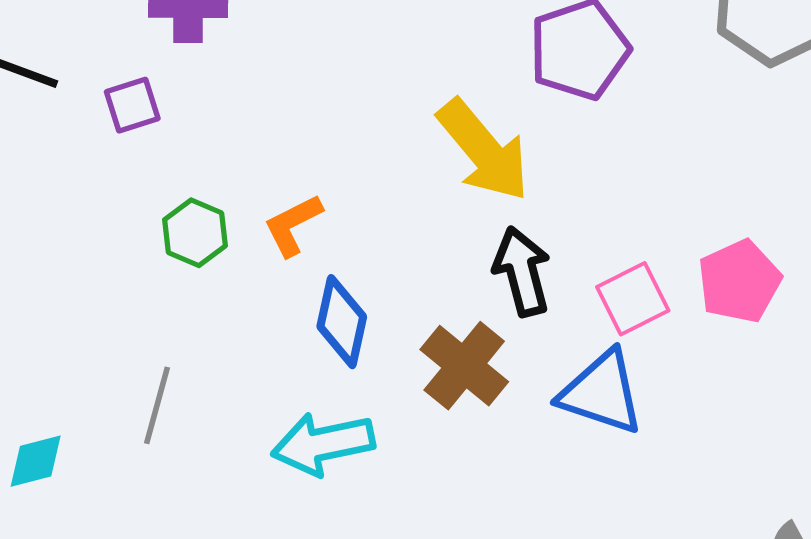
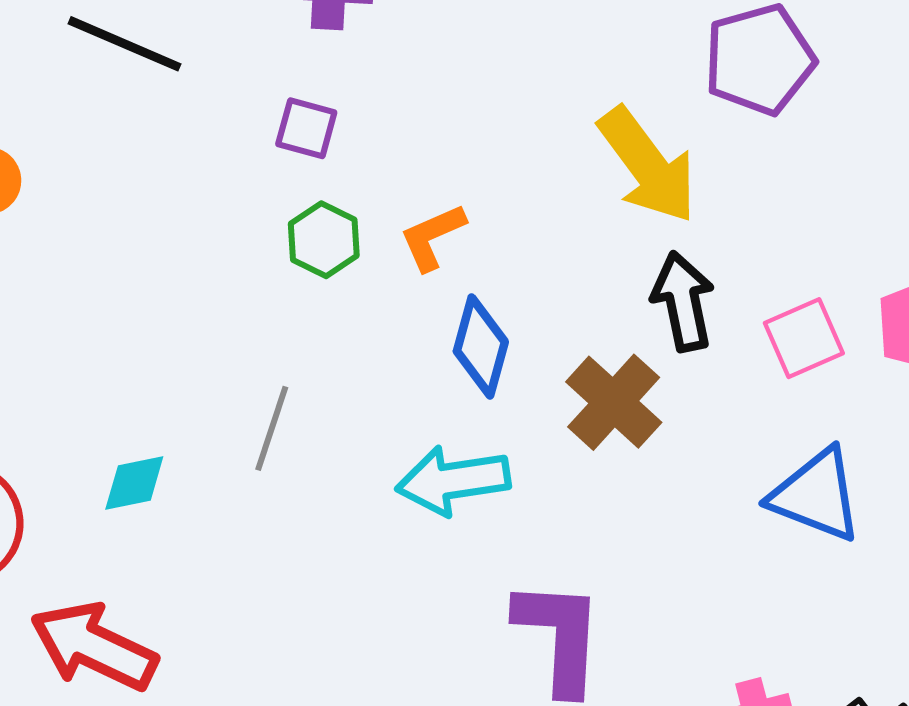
purple square: (132, 105) -> (306, 128), moved, turned 30
blue triangle: (602, 393) -> (816, 495), moved

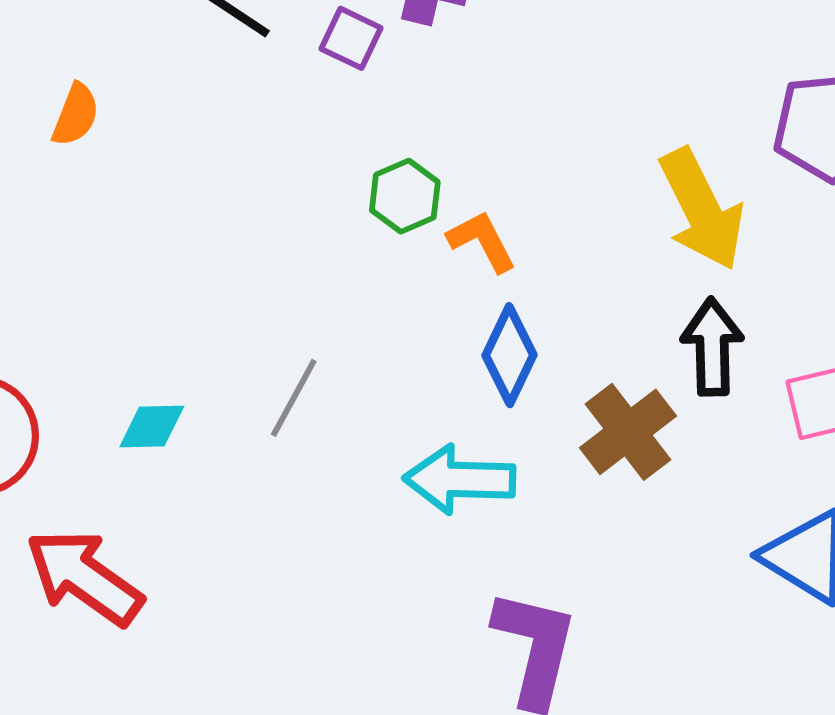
purple square: (306, 128) -> (351, 38), moved
orange L-shape: (432, 237) -> (482, 241), turned 76
green hexagon: (324, 240) -> (405, 196), moved

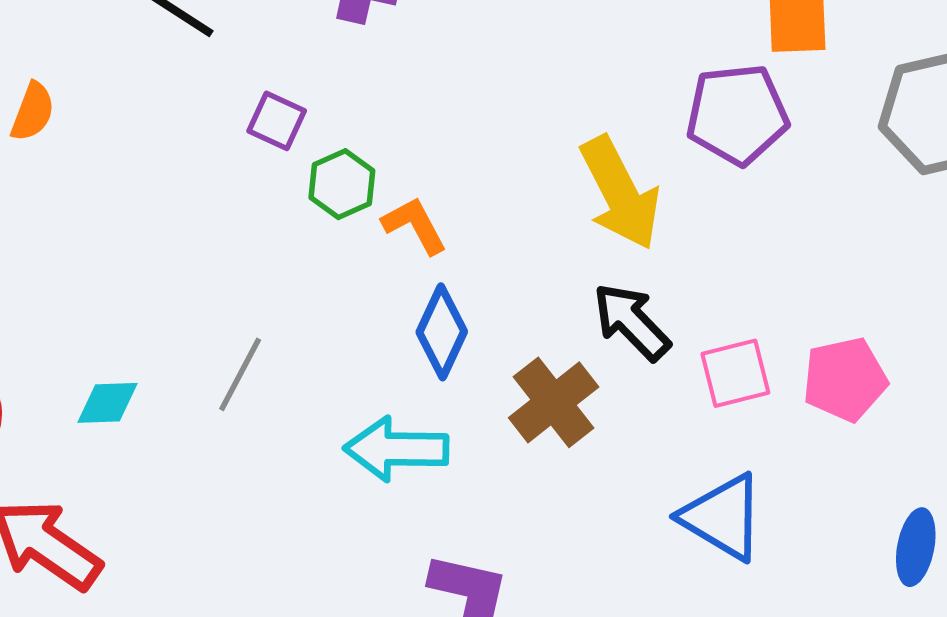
purple square: (351, 38) -> (277, 121), moved
black arrow: (712, 347) -> (632, 322), turned -42

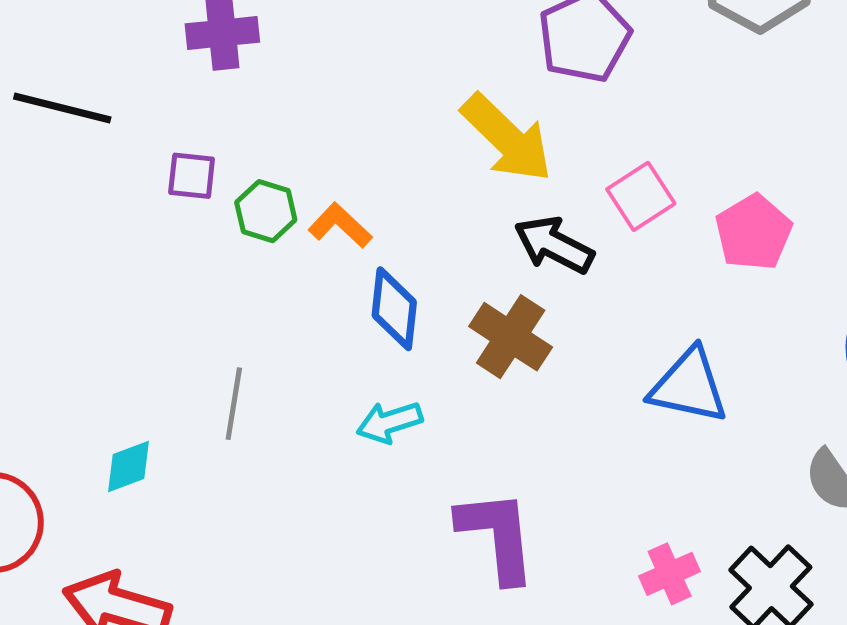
pink square: (735, 373) -> (641, 196), moved
cyan arrow: (396, 449) -> (389, 422), size x0.7

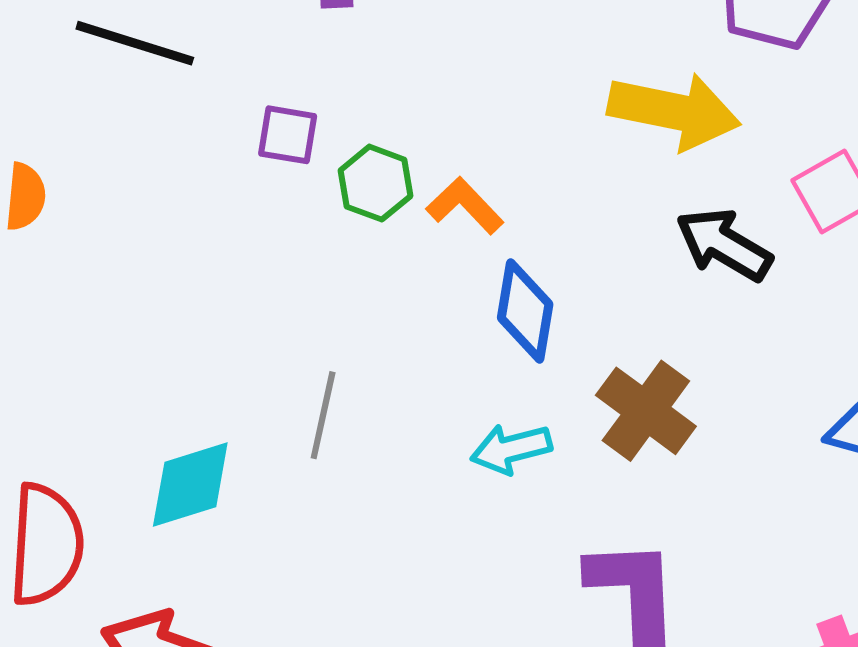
yellow arrow: (507, 138) -> (674, 111), turned -36
brown cross: (511, 337) -> (646, 411), moved
cyan diamond: (128, 467) -> (190, 484), size x1.4

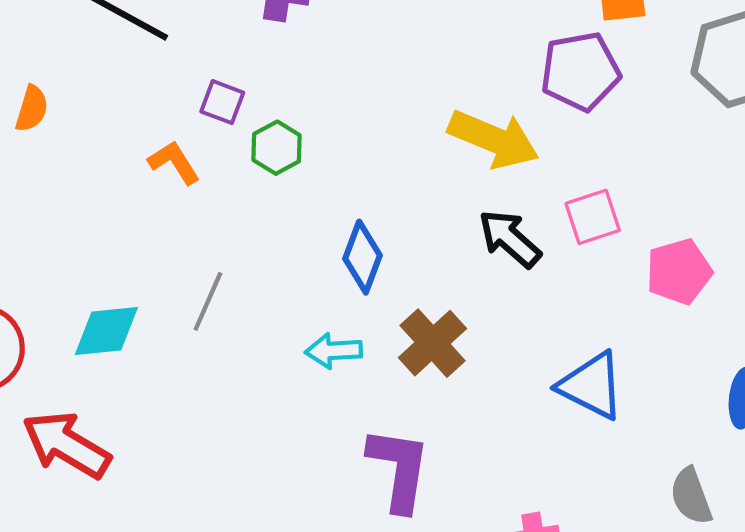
orange L-shape: (465, 206) -> (174, 162), moved

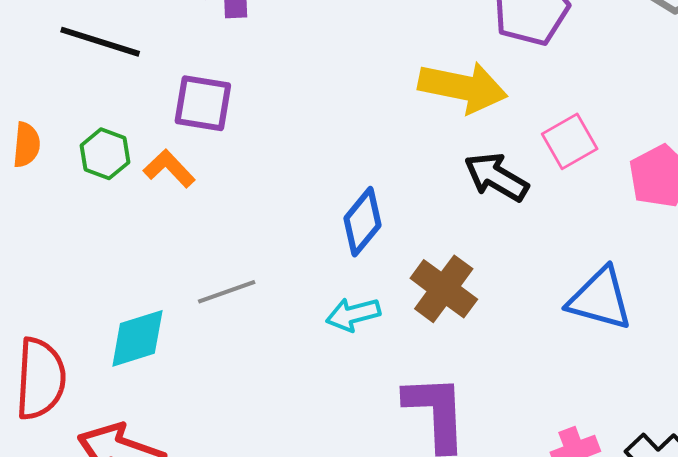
purple square: (222, 102) -> (203, 103), size x1.4
green hexagon: (277, 148) -> (105, 154), moved
blue diamond: (363, 257) -> (362, 222), turned 30
gray line: (208, 301) -> (227, 292), turned 58

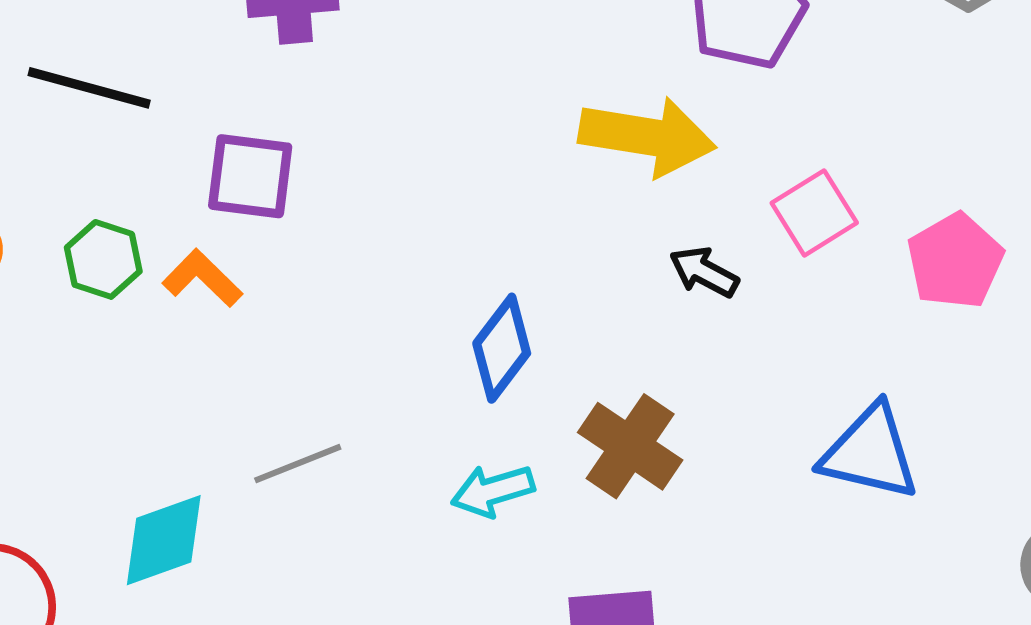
black arrow: (496, 177) -> (704, 272), size x0.7

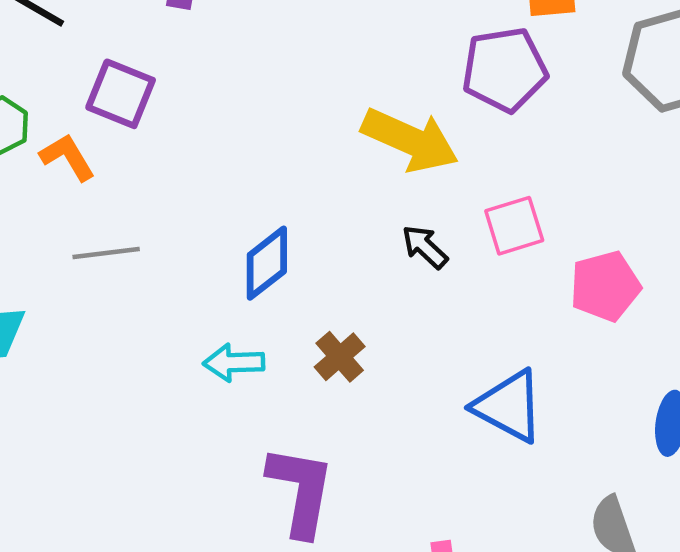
brown cross: (630, 446) -> (340, 357), size x0.7
gray line: (298, 464) -> (106, 253), moved

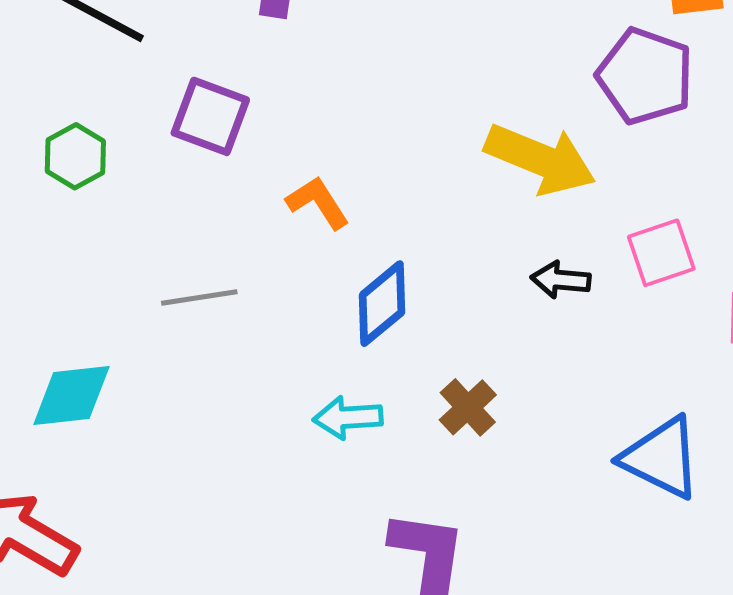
purple pentagon: (505, 70) -> (645, 76), turned 30
orange L-shape: (67, 157) -> (318, 203), moved
black arrow: (425, 247) -> (561, 280), turned -36

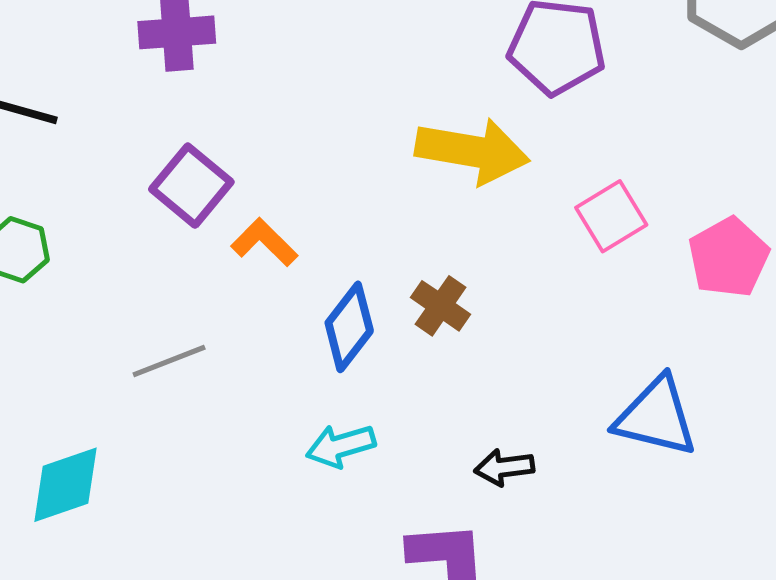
purple square: (210, 116) -> (191, 186), moved, turned 32
black arrow: (561, 280) -> (504, 467), moved
brown cross: (468, 407) -> (441, 306), moved

